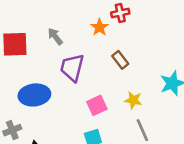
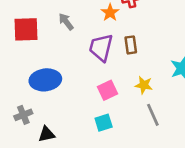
brown rectangle: (120, 60) -> (131, 45), turned 30
purple trapezoid: (72, 68) -> (101, 48), moved

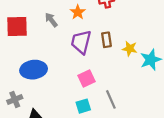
orange star: (110, 13) -> (78, 12), moved
yellow star: (144, 85) -> (130, 49), moved
gray line: (153, 115) -> (111, 99), moved

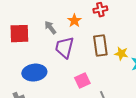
brown rectangle: (106, 40) -> (100, 46), size x1.5
purple trapezoid: (81, 42) -> (64, 48), moved

